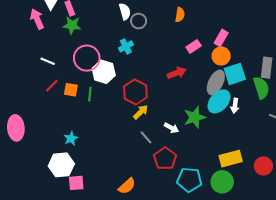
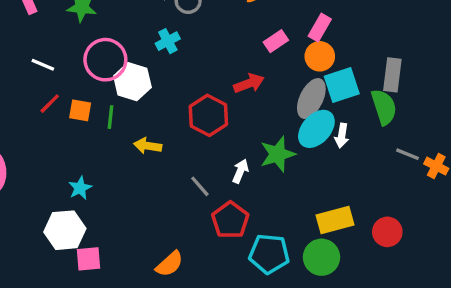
red hexagon: (135, 92) -> (208, 115), moved
yellow arrow: (141, 112) -> (148, 146), moved, turned -126
white arrow: (171, 128) -> (240, 171), turned -96

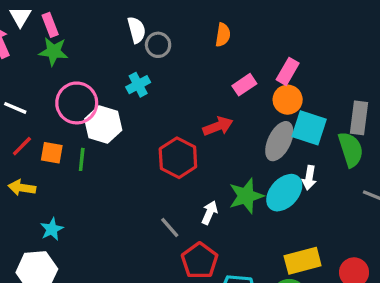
cyan square: (342, 85) -> (309, 128), turned 36
cyan ellipse: (316, 129) -> (284, 193), moved
yellow arrow: (148, 146) -> (22, 188), moved

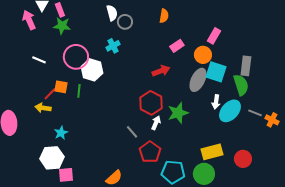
pink rectangle: (288, 71) -> (214, 36), moved
red line: (22, 146) -> (50, 94), moved
red hexagon: (178, 158) -> (151, 103), moved
cyan ellipse: (284, 193) -> (230, 111), moved

